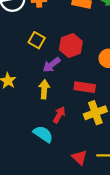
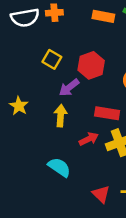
red arrow: (59, 115) -> (89, 139), moved, turned 35

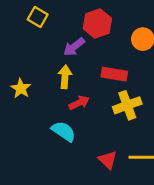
yellow square: (52, 59) -> (38, 17), moved
yellow star: (19, 106) -> (21, 88), moved
red arrow: (89, 139) -> (79, 103), moved

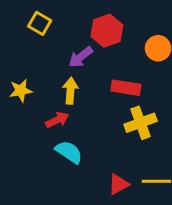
yellow star: (21, 88) -> (21, 91), moved, turned 30
red arrow: (79, 103) -> (57, 120), moved
red triangle: (108, 160) -> (119, 184), turned 48

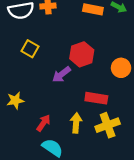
yellow arrow: (70, 91) -> (76, 123), moved
red arrow: (57, 120) -> (43, 123), turned -30

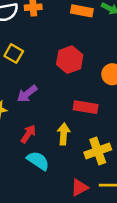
purple arrow: (61, 75) -> (27, 94), moved
yellow cross: (108, 125) -> (98, 151), moved

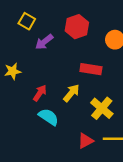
purple arrow: (27, 94) -> (44, 42), moved
yellow arrow: (64, 134) -> (71, 93), turned 36
yellow cross: (98, 151) -> (102, 108), turned -30

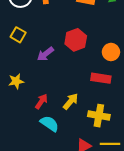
yellow square: (27, 21) -> (18, 35), moved
red rectangle: (91, 69) -> (101, 78), moved
yellow cross: (102, 108) -> (99, 116), turned -30

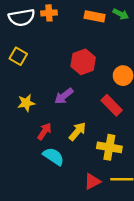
purple arrow: (45, 54) -> (64, 96), moved
red rectangle: (101, 78) -> (112, 105), turned 36
yellow star: (16, 81) -> (26, 103), moved

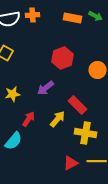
red rectangle: (112, 105) -> (78, 105), moved
cyan semicircle: (54, 156) -> (14, 141), moved, turned 96

